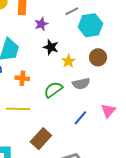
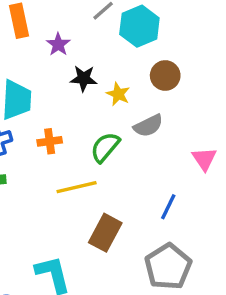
yellow line: (18, 109) -> (77, 187), moved
blue line: (80, 118) -> (168, 207), moved

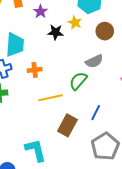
yellow star: (118, 94) -> (75, 23), moved
green semicircle: (105, 147) -> (78, 81), moved
blue line: (168, 207) -> (96, 113), moved

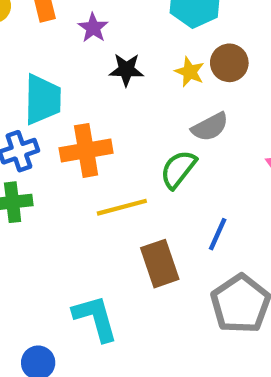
yellow star: (75, 23) -> (190, 72), moved
orange cross: (35, 70) -> (86, 150), size x1.6
brown rectangle: (67, 125) -> (160, 264), turned -45

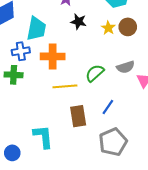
gray semicircle: (210, 127) -> (126, 67), moved

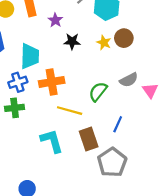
yellow line: (65, 86) -> (70, 111), turned 30
cyan L-shape: (43, 137) -> (52, 141), moved
gray pentagon: (113, 142) -> (112, 162), moved

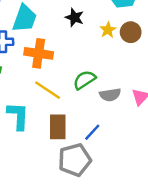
gray semicircle: (129, 80) -> (110, 95), moved
blue line: (118, 124) -> (92, 132), moved

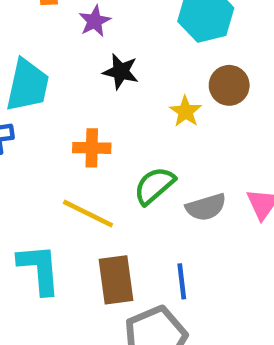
yellow star: (108, 30) -> (186, 112), moved
orange cross: (39, 53) -> (92, 148), moved, size x0.7
blue line: (92, 132) -> (182, 281), turned -42

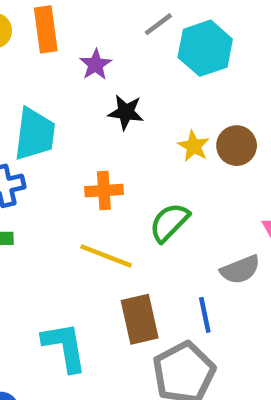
brown circle: (229, 85) -> (237, 146), moved
gray semicircle: (206, 207) -> (240, 270), moved
cyan L-shape: (39, 269) -> (65, 347), moved

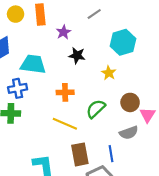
cyan hexagon: (205, 48) -> (123, 42), moved
cyan trapezoid: (35, 134) -> (33, 64), turned -92
brown circle: (237, 146) -> (130, 102), moved

